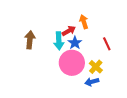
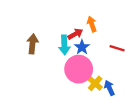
red line: (107, 44) -> (117, 48), turned -48
yellow cross: (96, 67) -> (95, 83), moved
blue arrow: (92, 82) -> (109, 88), moved, turned 80

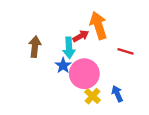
orange arrow: (92, 24) -> (98, 25), size x1.6
blue star: (82, 47) -> (63, 65), moved
yellow cross: (95, 83) -> (93, 96), moved

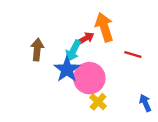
cyan arrow: (69, 48) -> (73, 51), turned 30
blue star: (63, 65) -> (67, 69), size x1.5
blue arrow: (117, 94) -> (145, 103), moved

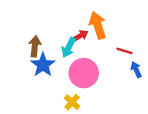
blue star: (67, 69) -> (43, 65), moved
yellow cross: (98, 102) -> (72, 102), moved
blue arrow: (145, 103) -> (136, 70), moved

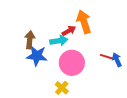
cyan arrow: (69, 47) -> (59, 41), turned -126
red line: (124, 51) -> (107, 57), moved
blue star: (43, 65) -> (37, 56), turned -30

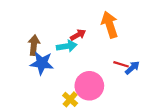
orange arrow: (84, 22) -> (110, 25), moved
blue arrow: (117, 60) -> (132, 68), turned 72
pink circle: (72, 63) -> (89, 86), moved

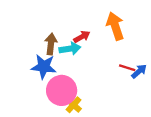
brown arrow: (34, 45) -> (51, 44), moved
pink circle: (89, 86) -> (62, 90), moved

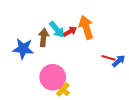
orange arrow: (115, 26) -> (86, 27), moved
cyan arrow: (70, 49) -> (57, 29), moved, turned 60
blue star: (44, 67) -> (23, 49), moved

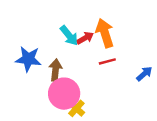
brown arrow: (43, 38) -> (55, 70), moved
red line: (109, 58) -> (107, 61), moved, turned -32

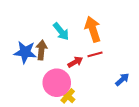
red arrow: (85, 38) -> (75, 62), moved
brown arrow: (55, 70) -> (41, 50), moved
blue arrow: (144, 74) -> (122, 79), moved

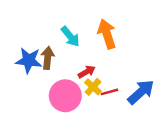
red line: (95, 54) -> (109, 92), moved
blue arrow: (122, 79) -> (141, 92), size x1.6
yellow cross: (68, 96) -> (93, 87), moved

